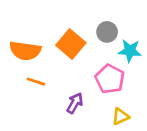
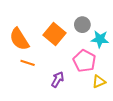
orange semicircle: (25, 51) -> (19, 39), turned 50
yellow triangle: (120, 117) -> (99, 82), moved

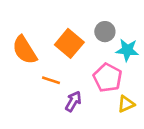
orange line: (28, 63) -> (51, 80), moved

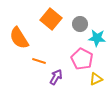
orange square: (69, 43) -> (51, 19), moved

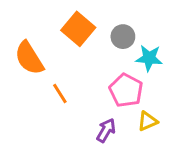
orange line: (39, 61) -> (60, 93), turned 40
purple arrow: (56, 77) -> (106, 130), moved

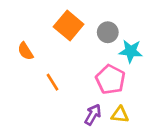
orange semicircle: (29, 58) -> (25, 51), size x0.6
yellow triangle: (148, 121) -> (120, 115), moved, turned 30

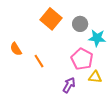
orange semicircle: (25, 51) -> (16, 49), moved
yellow triangle: (120, 115) -> (95, 77), moved

